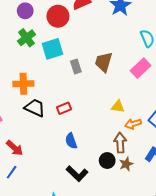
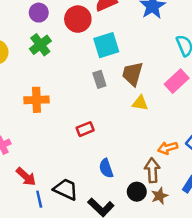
cyan square: (53, 49) -> (106, 45), moved
yellow triangle: (118, 107) -> (140, 103), moved
black trapezoid: (35, 108) -> (66, 189), moved
blue semicircle: (71, 141) -> (106, 168), moved
blue line: (12, 172) -> (39, 199), moved, turned -48

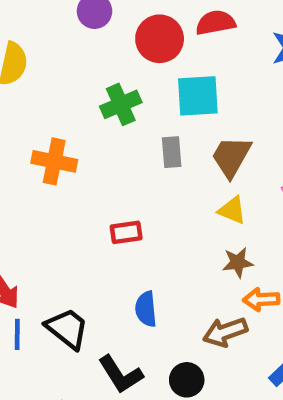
green cross: (40, 45) -> (121, 104), moved
brown arrow: (152, 170) -> (225, 332), turned -120
black circle: (137, 192) -> (187, 380), moved
brown star: (160, 196) -> (238, 262), moved

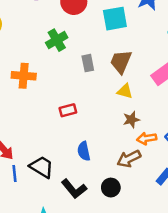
cyan square: (198, 96) -> (115, 19), moved

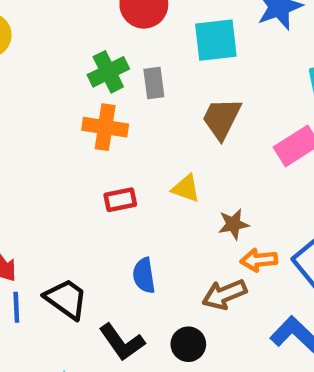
gray rectangle: (88, 63) -> (154, 83), moved
orange cross: (24, 76) -> (105, 127), moved
yellow triangle: (125, 91) -> (186, 188), moved

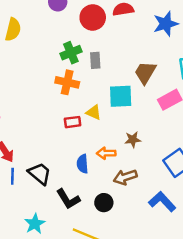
cyan square: (216, 40) -> (121, 96), moved
brown trapezoid: (222, 119) -> (145, 72), moved
yellow triangle: (186, 188) -> (94, 112), moved
orange arrow: (259, 260) -> (106, 153), moved

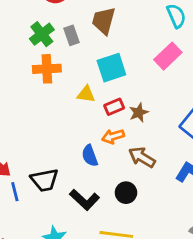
brown trapezoid: (145, 72) -> (104, 21), moved
red rectangle: (73, 122) -> (114, 107), moved
black trapezoid: (40, 174) -> (45, 180), turned 145
brown arrow: (125, 177) -> (142, 157), turned 65

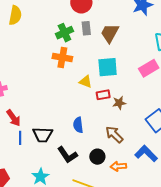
gray rectangle: (71, 35) -> (86, 28), moved
orange arrow: (113, 136) -> (118, 166), moved

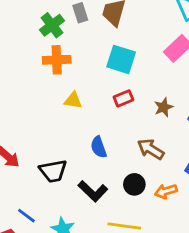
cyan square: (108, 67) -> (121, 59), turned 35
yellow triangle: (86, 82) -> (73, 100), moved
brown star: (119, 103) -> (164, 107), moved
blue line: (20, 138) -> (26, 216), moved, turned -40

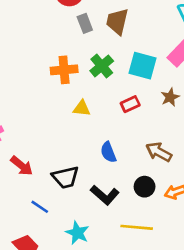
green cross: (52, 25) -> (102, 66), moved
cyan square: (121, 59) -> (143, 66), moved
brown star: (164, 107) -> (170, 97), moved
blue line: (26, 216) -> (40, 207), moved

